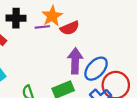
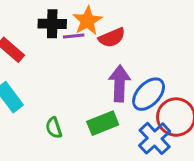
black cross: (16, 18) -> (52, 24), moved

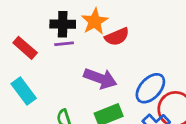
purple line: (74, 36) -> (64, 44), moved
purple arrow: (119, 83) -> (100, 78), moved, turned 108

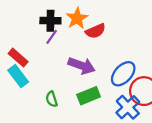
purple line: (64, 44) -> (52, 37), turned -49
red rectangle: (25, 48) -> (18, 58), moved

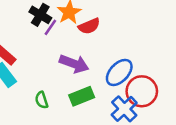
black cross: (50, 21) -> (40, 15), turned 30
purple line: (52, 37) -> (50, 27), moved

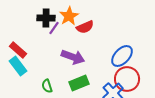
black cross: (40, 15) -> (46, 18), turned -30
blue ellipse: (119, 72) -> (122, 56), moved

